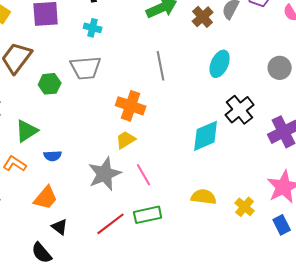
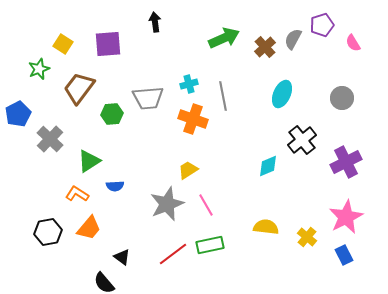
cyan cross: (93, 28) -> (189, 84), moved, turned -30
orange cross: (131, 106) -> (193, 119), moved
cyan diamond: (206, 136) -> (268, 166), size x0.7
orange trapezoid: (46, 198) -> (89, 228), moved

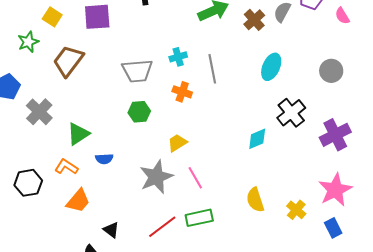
green hexagon: (112, 114) -> (139, 112), moved
orange cross: (193, 119) -> (182, 92), size x0.7
yellow semicircle: (266, 227) -> (255, 200), turned -115
black hexagon: (48, 232) -> (28, 183), moved

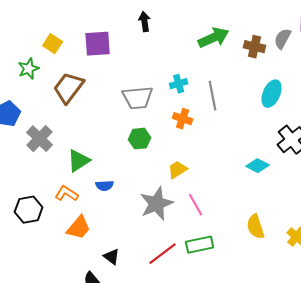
brown cross: (254, 20) -> (255, 47), turned -35
cyan diamond: (257, 139) -> (258, 166), turned 50

